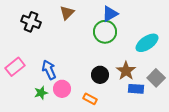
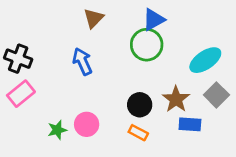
black cross: (31, 22) -> (18, 59), moved
blue arrow: (49, 70) -> (82, 61), moved
gray square: (156, 78) -> (216, 95), moved
orange rectangle: (90, 99) -> (138, 133), moved

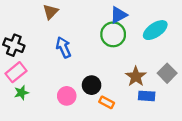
brown triangle: (94, 18) -> (51, 12), moved
cyan ellipse: (205, 60) -> (155, 30), moved
black circle: (140, 105) -> (92, 85), moved
green star: (57, 130) -> (21, 93), moved

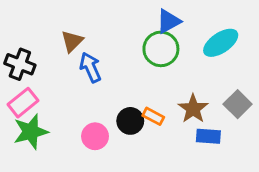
brown triangle: (51, 12) -> (72, 41), moved
green star: (21, 93) -> (31, 132), size x1.6
orange rectangle: (107, 102) -> (153, 116), moved

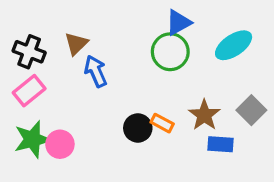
black cross: (20, 64) -> (29, 52), moved
pink rectangle: (23, 103) -> (29, 91), moved
pink circle: (95, 136) -> (60, 144), moved

